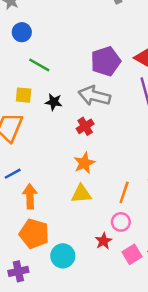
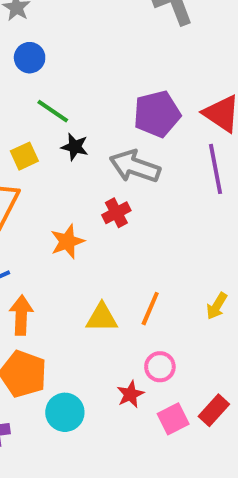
yellow square: (24, 95) -> (24, 156), turned -35
black star: (54, 102) -> (75, 147), moved
orange star: (84, 163) -> (67, 241), moved
orange line: (124, 192) -> (150, 309), moved

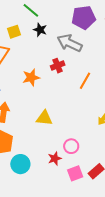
orange line: (150, 309) -> (85, 81), moved

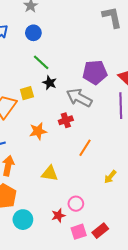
yellow square: (14, 32) -> (27, 93), moved
orange line: (85, 81) -> (85, 148), moved

